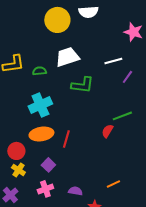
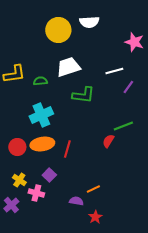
red circle: (16, 151) -> (17, 147), moved
orange line: (113, 184) -> (93, 189), moved
pink cross: (45, 189) -> (36, 193), moved, turned 35

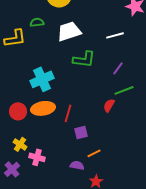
green semicircle: (40, 81) -> (37, 22), moved
purple line: (128, 87) -> (118, 68), moved
purple square: (49, 175) -> (81, 132), moved, turned 32

